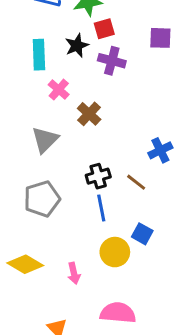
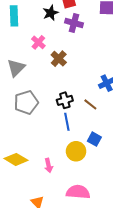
cyan rectangle: (39, 55) -> (14, 16), moved
gray triangle: (45, 140) -> (16, 68), moved
gray pentagon: (42, 199) -> (26, 102), moved

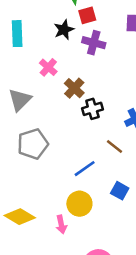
black cross: (65, 100) -> (92, 109), moved
blue line: (67, 122) -> (85, 169), turned 66
yellow circle: (76, 151) -> (79, 204), moved

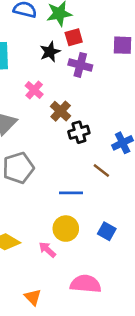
blue line: (85, 169) -> (71, 193), turned 35
blue square: (120, 191) -> (107, 231), moved
pink arrow: (61, 224) -> (47, 250), turned 144

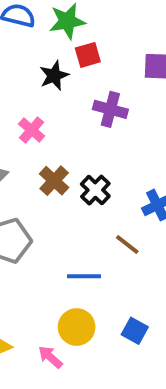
purple cross: (80, 65) -> (110, 109), moved
brown cross: (61, 111) -> (54, 181), moved
black cross: (79, 132) -> (95, 190), turned -30

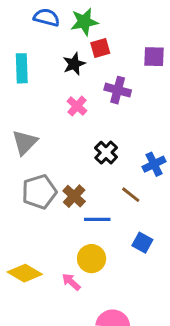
pink cross: (32, 130) -> (77, 106), moved
brown cross: (54, 181) -> (74, 196), moved
blue square: (135, 331) -> (142, 243), moved

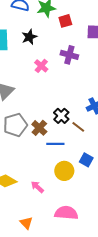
red square: (100, 48) -> (65, 21), moved
black star: (74, 64) -> (29, 37), moved
black cross: (106, 153) -> (61, 116), moved
yellow circle: (92, 259) -> (64, 171), moved

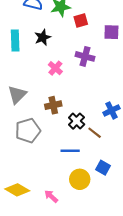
brown cross: (39, 128) -> (53, 105), moved, turned 35

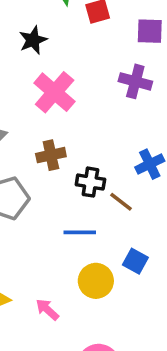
purple cross: (85, 56) -> (135, 81), moved
pink cross: (55, 68) -> (55, 92), size x1.6
black cross: (77, 121) -> (90, 182), turned -35

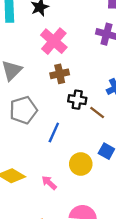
brown cross: (51, 155) -> (60, 74), moved
blue line: (80, 232) -> (54, 132), moved, turned -66

